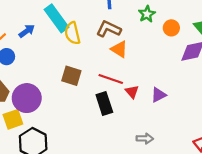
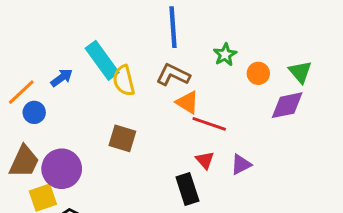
red line: (111, 79) -> (209, 124), moved
black rectangle: (104, 103) -> (187, 189), moved

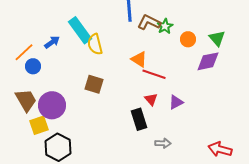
brown L-shape: (173, 75) -> (149, 22), moved
brown trapezoid: (24, 162) -> (26, 100), turned -55

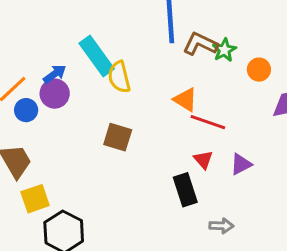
purple circle: (52, 105) -> (55, 94), moved, size x0.7

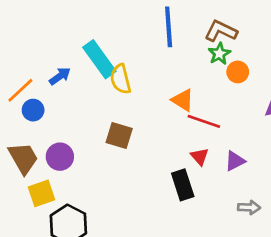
brown L-shape: (200, 44) -> (221, 31), moved
orange circle: (259, 70) -> (238, 72), moved
purple circle: (55, 94) -> (60, 157), moved
gray arrow: (221, 226) -> (249, 207), moved

